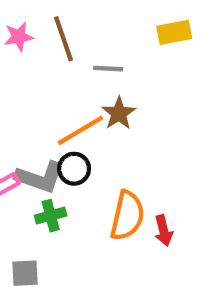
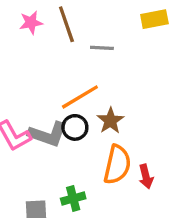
brown star: (119, 113) -> (110, 121), moved
green cross: (51, 216) -> (73, 198), moved

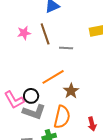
black circle: (75, 127) -> (31, 96), moved
gray L-shape: (48, 134) -> (34, 112), moved
orange semicircle: (117, 165) -> (62, 117), moved

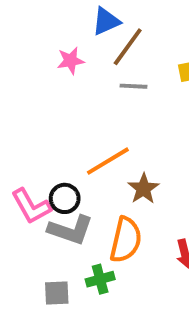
pink star: (24, 33) -> (71, 61), moved
brown line: (45, 34) -> (128, 47), moved, turned 55
gray line: (66, 48) -> (134, 86), moved

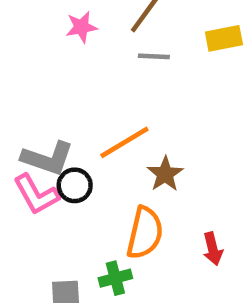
gray L-shape: (71, 230) -> (47, 158), moved

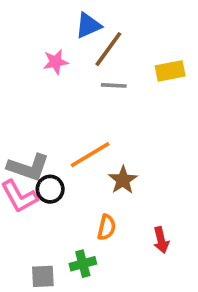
orange semicircle: (145, 233) -> (106, 227), size x0.6

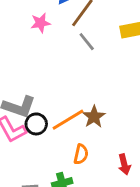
gray line: (114, 85) -> (87, 42), turned 48
orange line: (90, 155) -> (68, 120), moved

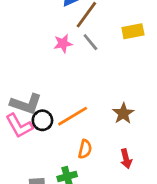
pink star: (41, 23) -> (63, 44), moved
brown star: (94, 117) -> (123, 113), moved

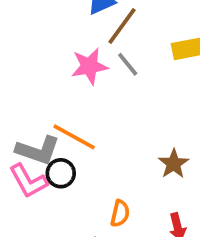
pink star: (63, 44) -> (89, 66), size x1.4
orange line: (73, 116) -> (74, 137), moved, turned 60

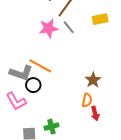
pink L-shape: (28, 181) -> (16, 101), moved
orange semicircle: (120, 213) -> (87, 100), moved

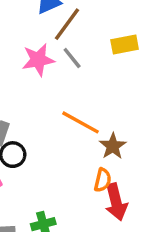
orange line: (40, 66) -> (81, 122), moved
red arrow: (95, 113) -> (116, 202), size x1.5

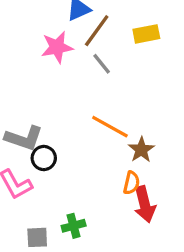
yellow rectangle: (125, 44) -> (146, 34), moved
pink star: (38, 60) -> (57, 47), moved

